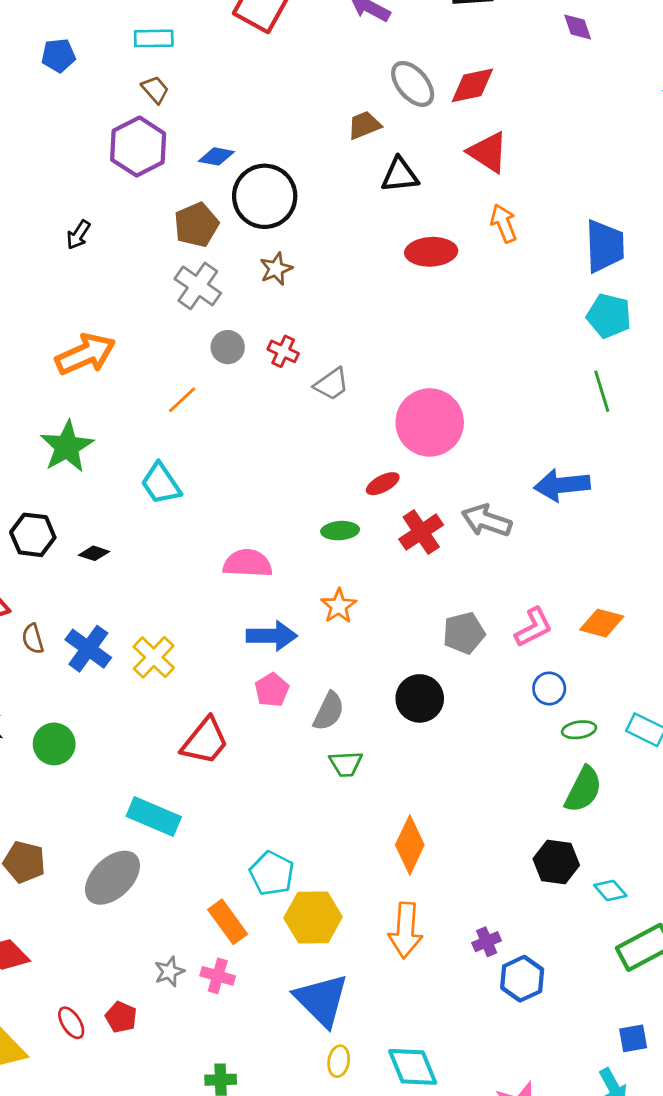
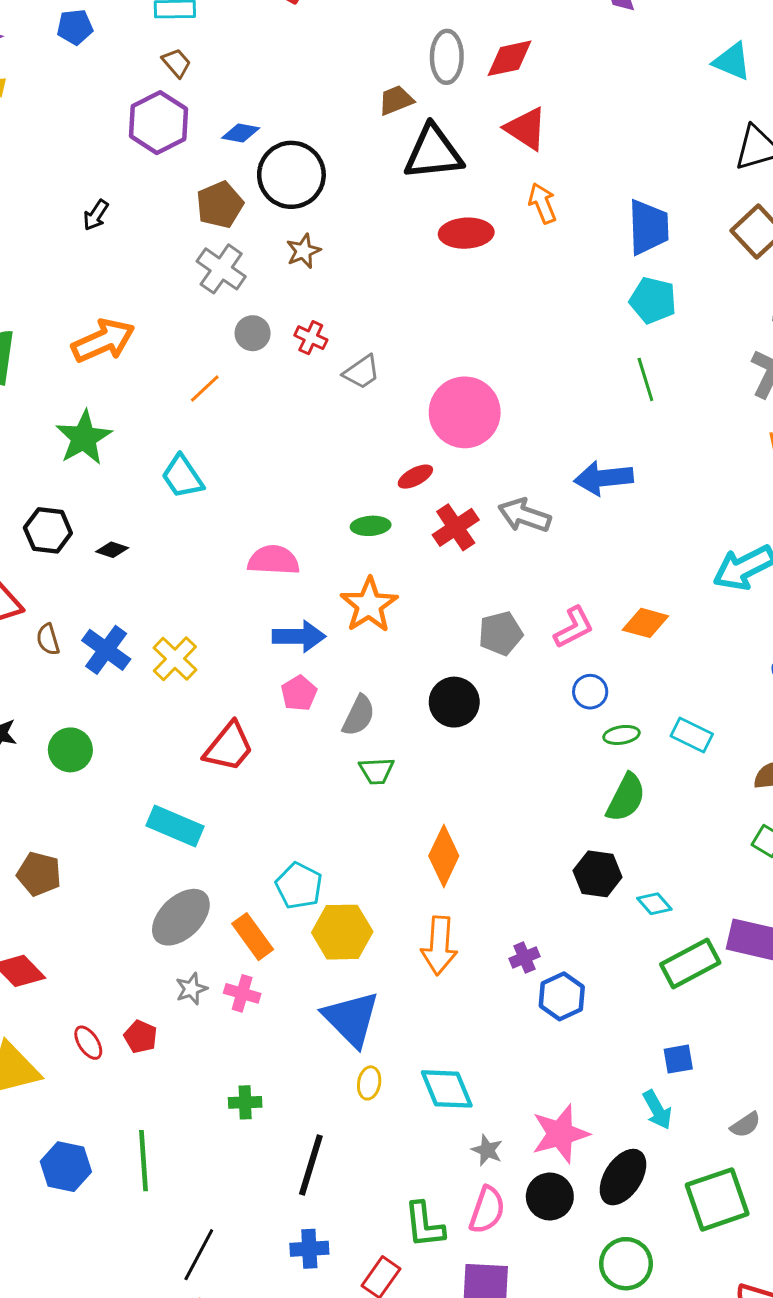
gray ellipse: (413, 84) -> (447, 57), turned 42
black triangle: (400, 175) -> (433, 152), size x1.5
orange star: (339, 606) -> (369, 605), size x1.5
gray ellipse: (112, 878) -> (181, 917), moved

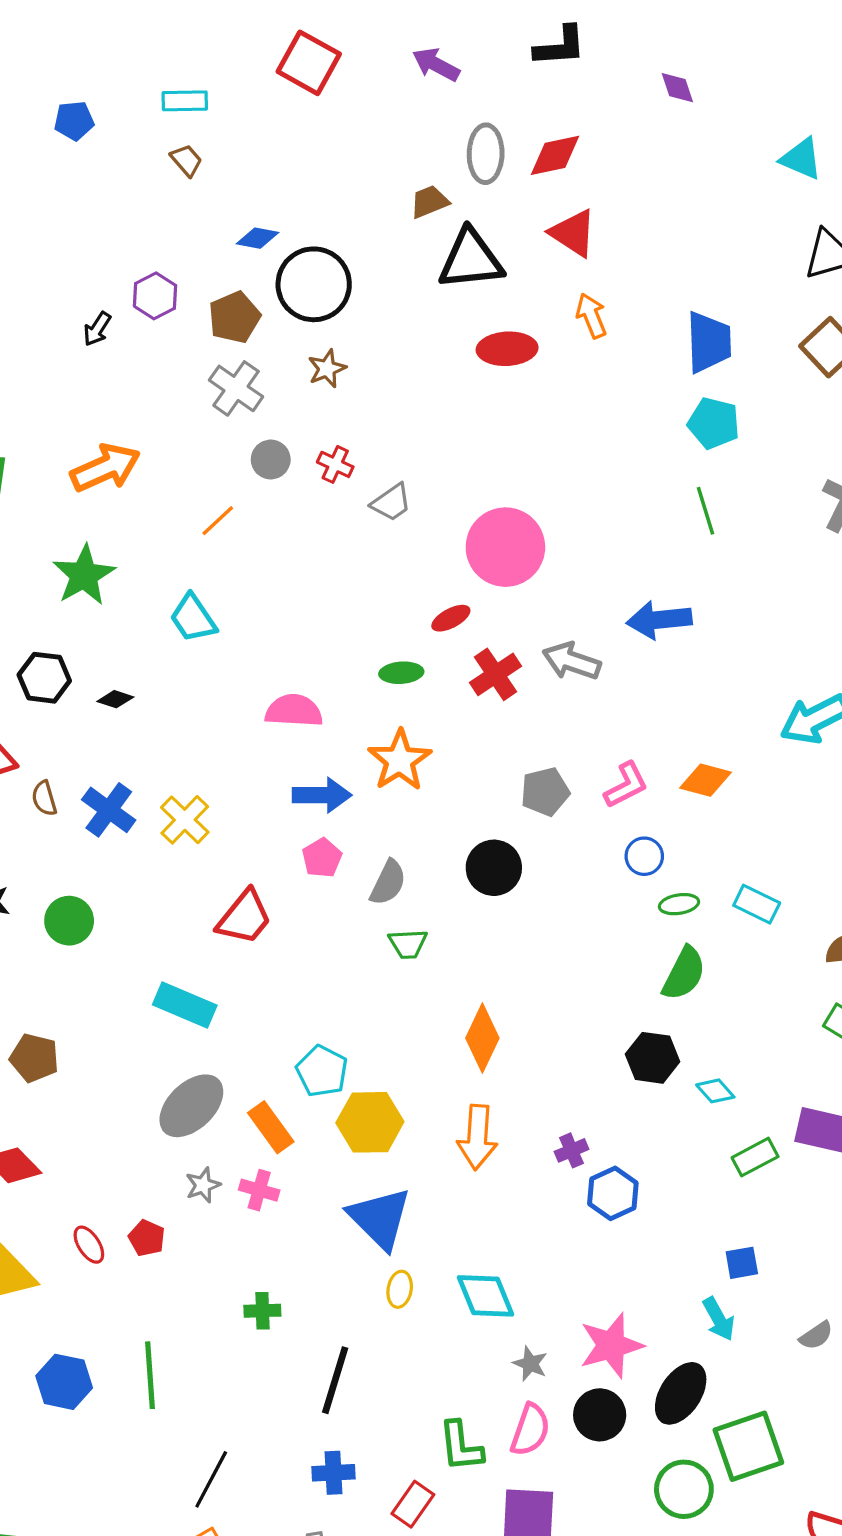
purple hexagon: (158, 123) -> (155, 296), moved, size x0.7
green rectangle: (690, 963) -> (755, 1157), size x0.7
green square: (717, 1199) -> (748, 1446), moved

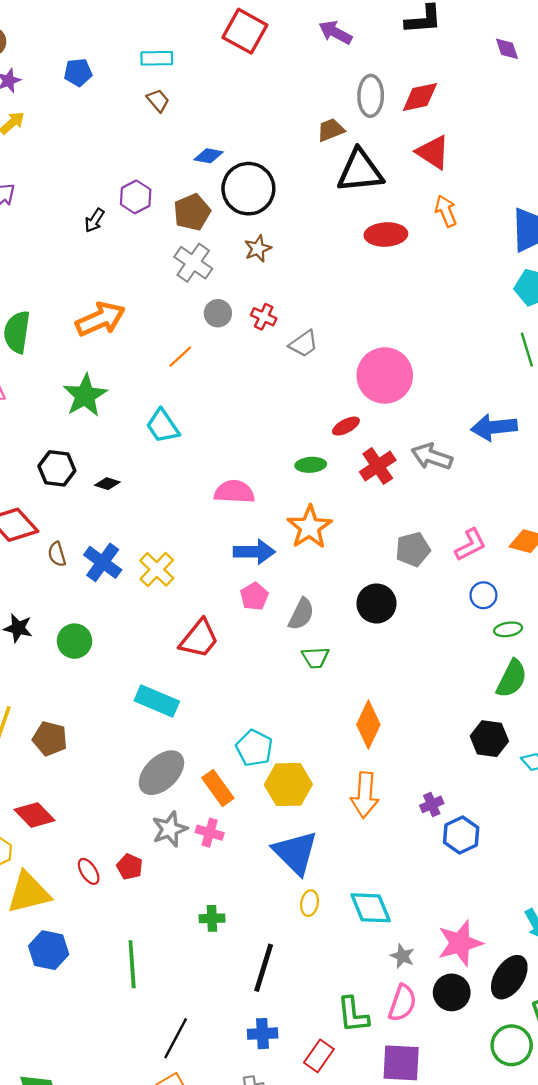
gray star: (203, 1185) -> (170, 829), size x1.4
blue hexagon: (64, 1382) -> (49, 950), moved

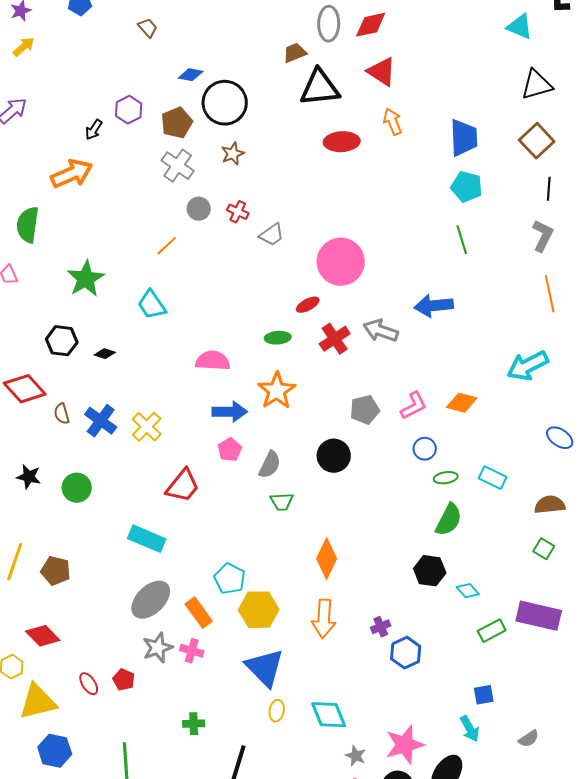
orange arrow: (100, 319) -> (72, 174), moved

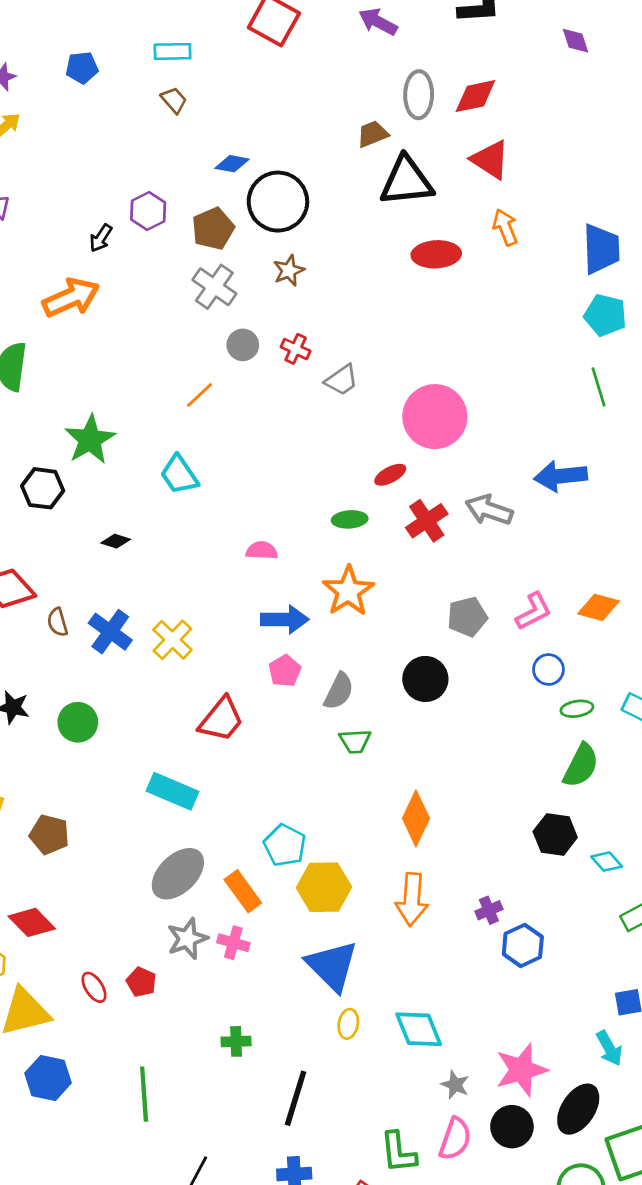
black hexagon: (62, 341) -> (43, 488), moved
pink semicircle: (213, 361) -> (262, 550), size x0.7

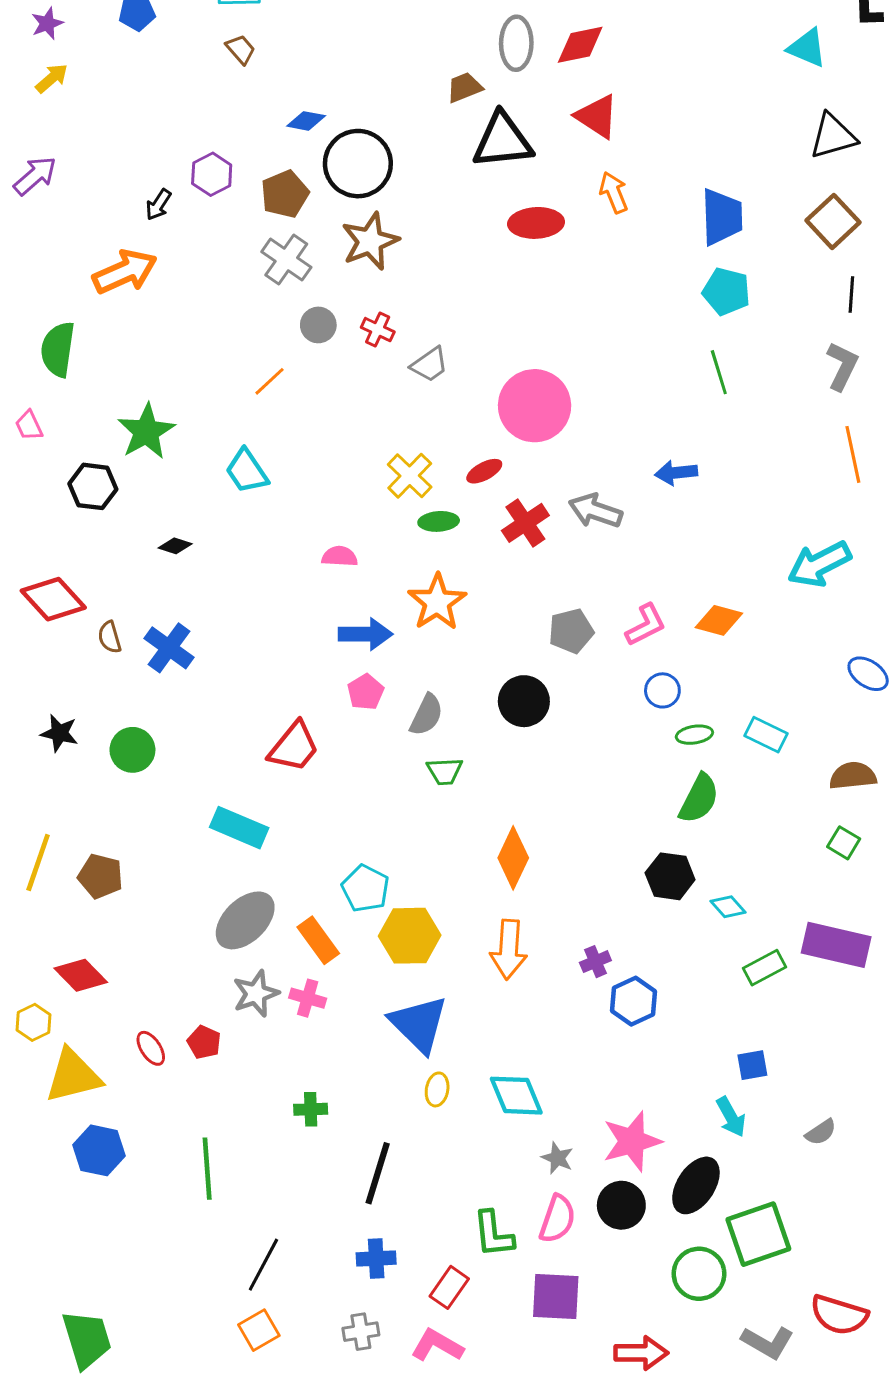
brown star: (289, 271) -> (370, 241), size x1.6
blue arrow: (561, 476) -> (676, 473), size x0.7
yellow cross: (172, 640) -> (410, 476), moved

